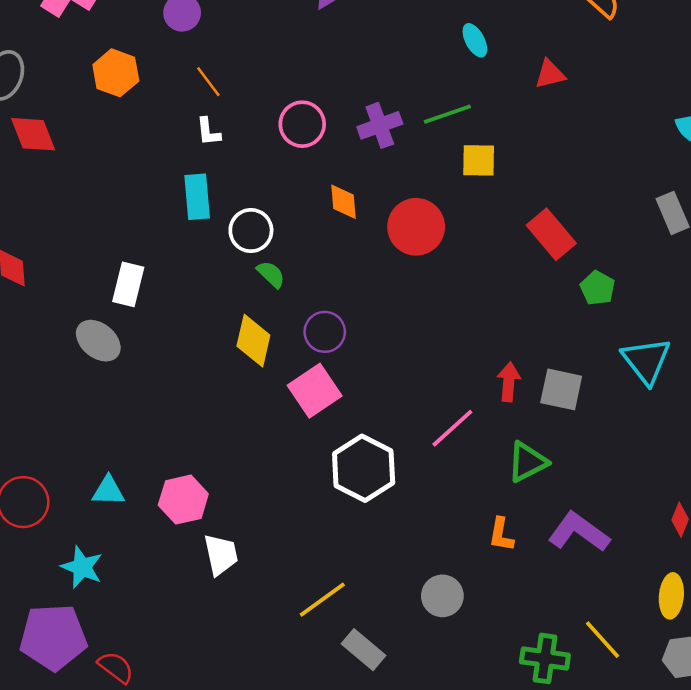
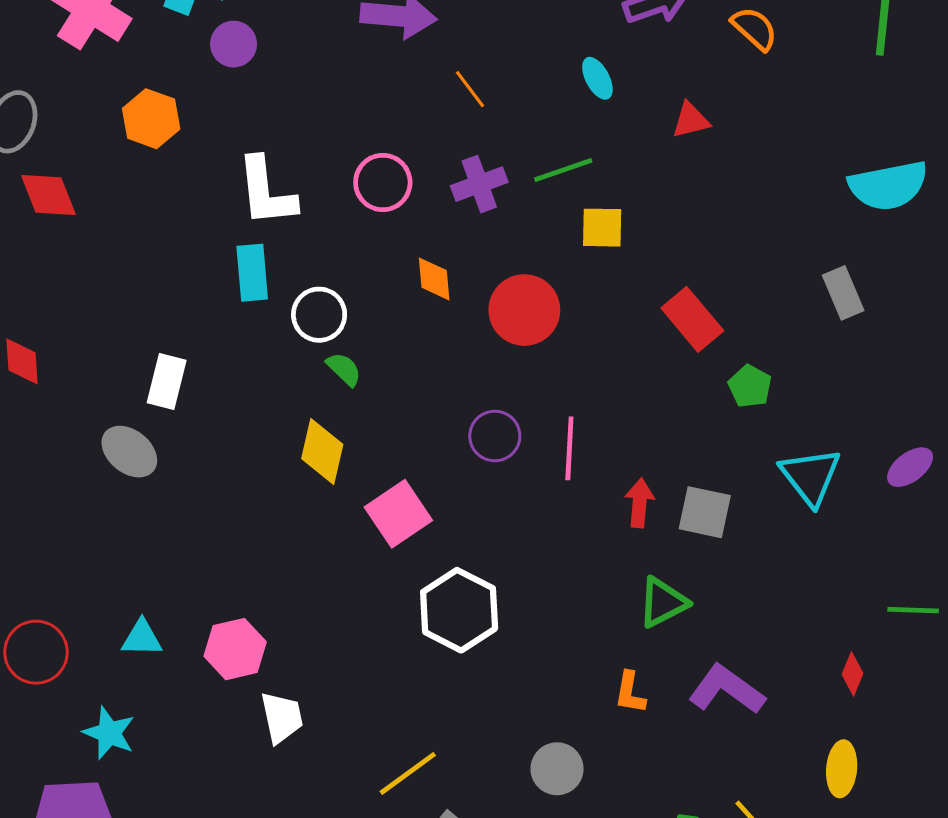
orange line: (208, 82) -> (470, 89), moved
white L-shape: (208, 132) -> (266, 192), size x2.0
purple circle: (325, 332) -> (495, 436), moved
pink line: (452, 428) -> (569, 448), moved, turned -45

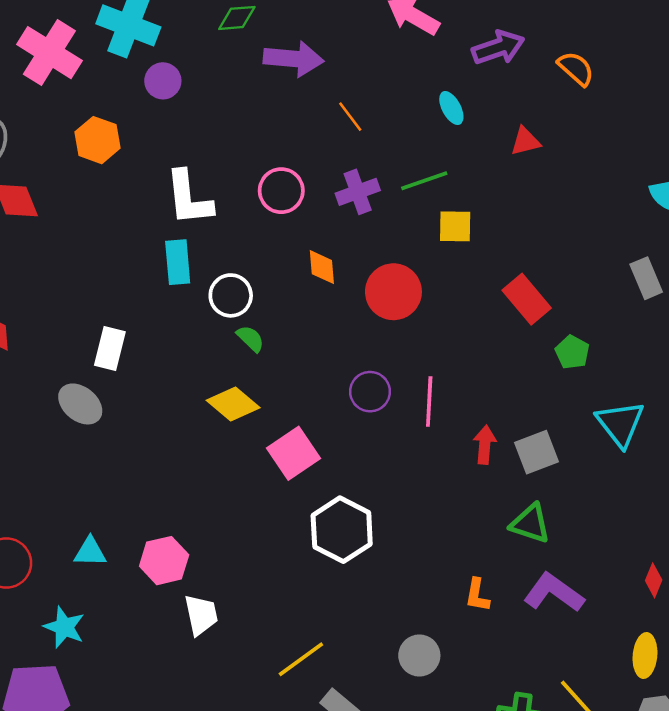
yellow diamond: (322, 452) -> (233, 404), turned -63
gray square: (705, 512) -> (536, 452), turned -33
green triangle: (663, 602) -> (530, 524), moved, turned 45

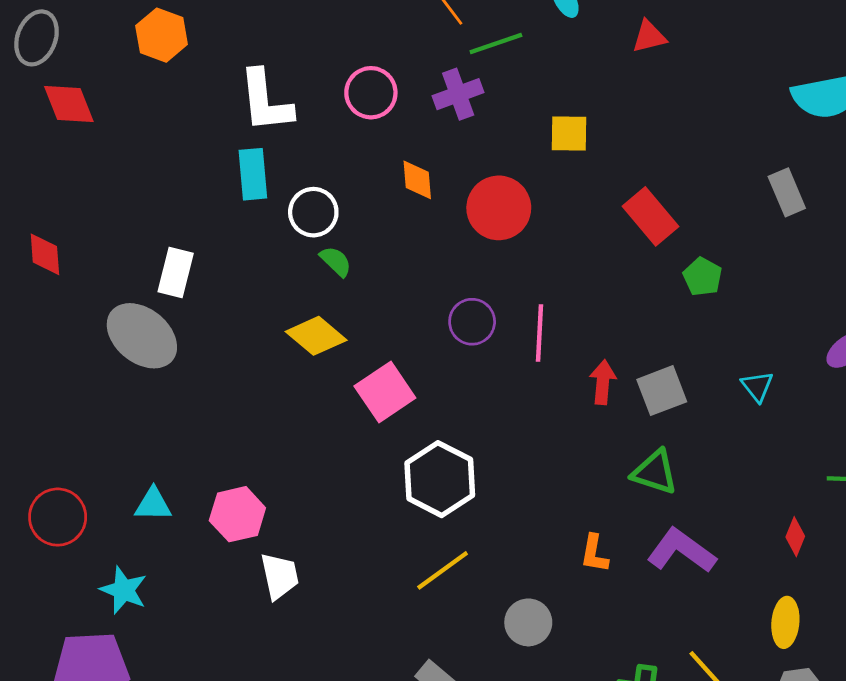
green line: (424, 181) -> (496, 44), moved
gray ellipse: (80, 404) -> (142, 336), size x1.4
cyan triangle: (620, 424) -> (757, 386), moved, size x0.6
yellow line: (301, 659) -> (443, 570), moved

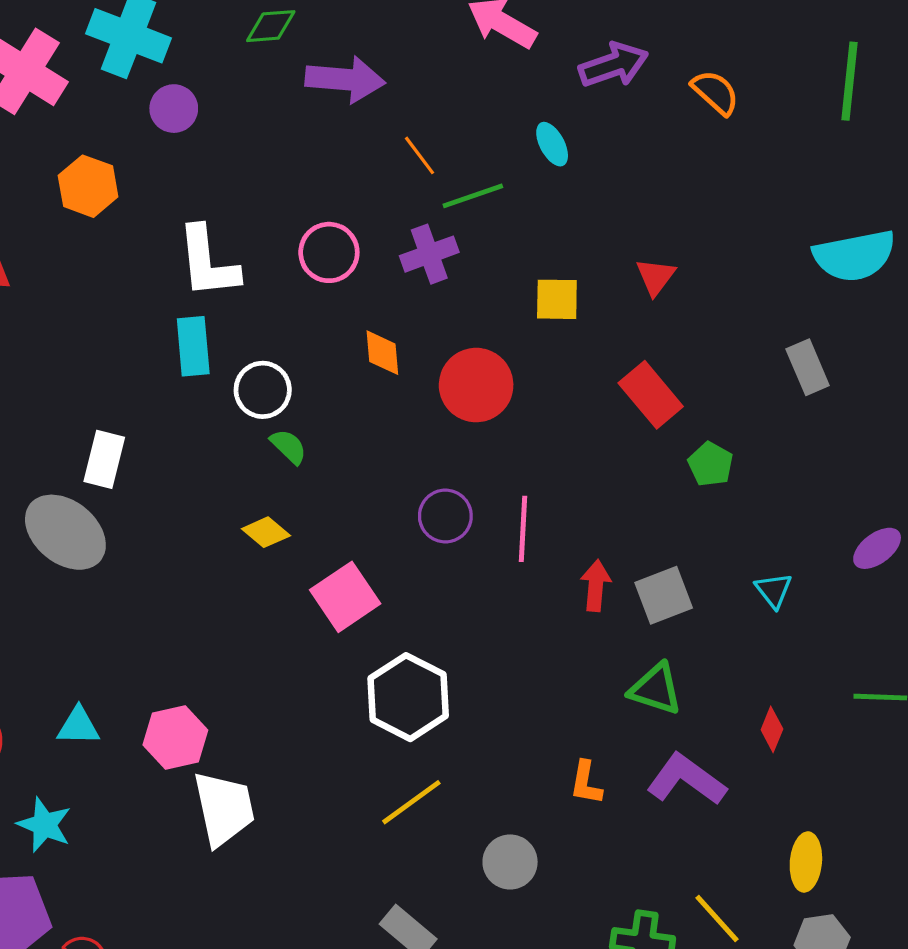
red triangle: (649, 37) -> (656, 277), moved, turned -39
yellow diamond: (316, 336) -> (266, 532), size x0.7
red diamond: (795, 537) -> (772, 729), moved
white trapezoid: (280, 576) -> (224, 809), size x1.4

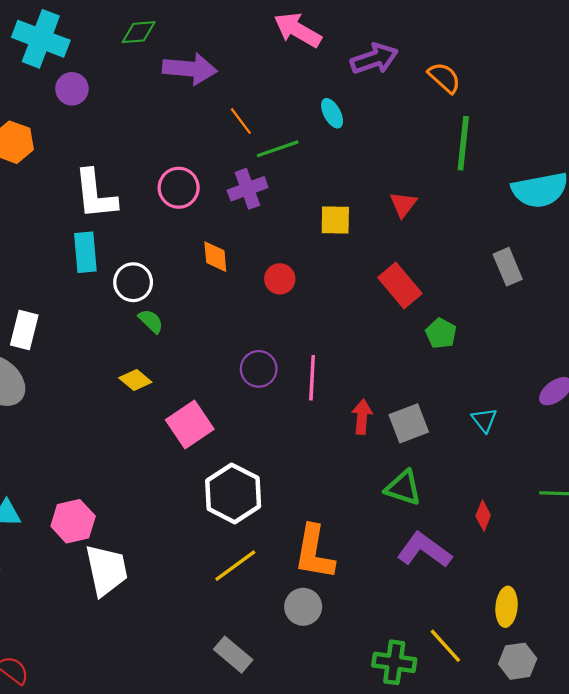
green line: (850, 81) -> (463, 143), moved
red circle: (476, 385) -> (280, 279), size x0.6
orange L-shape: (586, 783) -> (314, 552), moved, size x1.8

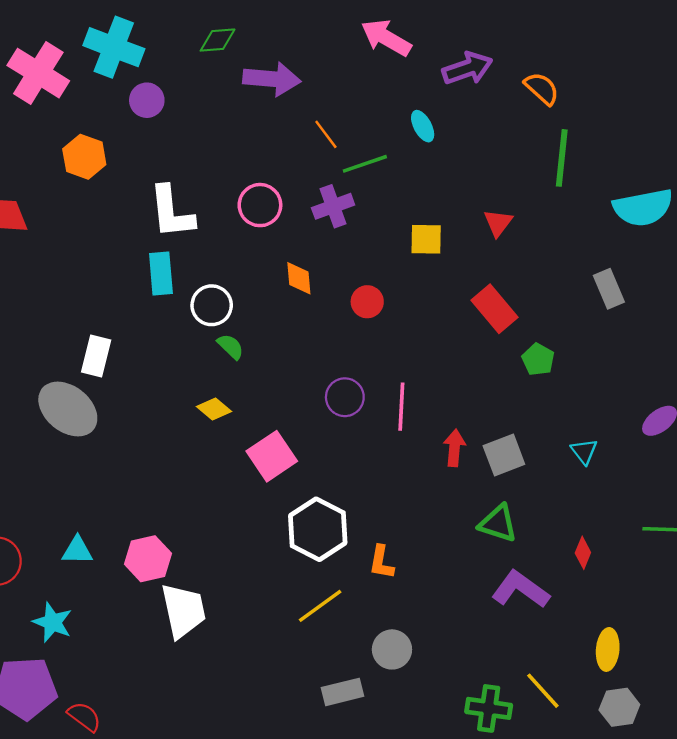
orange L-shape: (314, 552) -> (381, 562), moved, size x0.6
gray rectangle: (233, 655) -> (342, 692), moved, turned -54

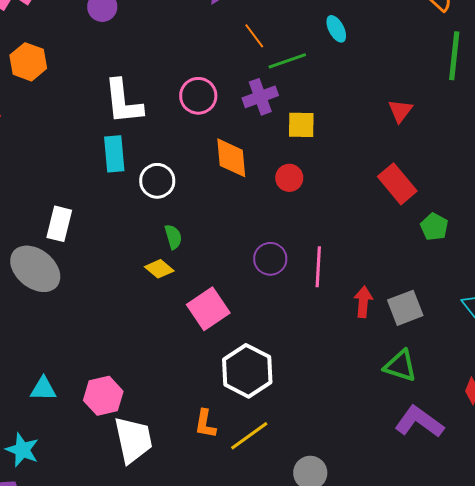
orange hexagon: (84, 157) -> (28, 62), moved
yellow square: (426, 239) -> (301, 125), moved
orange diamond: (299, 278) -> (231, 158), size x1.4
green semicircle: (230, 347) -> (173, 237), moved, turned 30
orange L-shape: (381, 562) -> (205, 424), moved

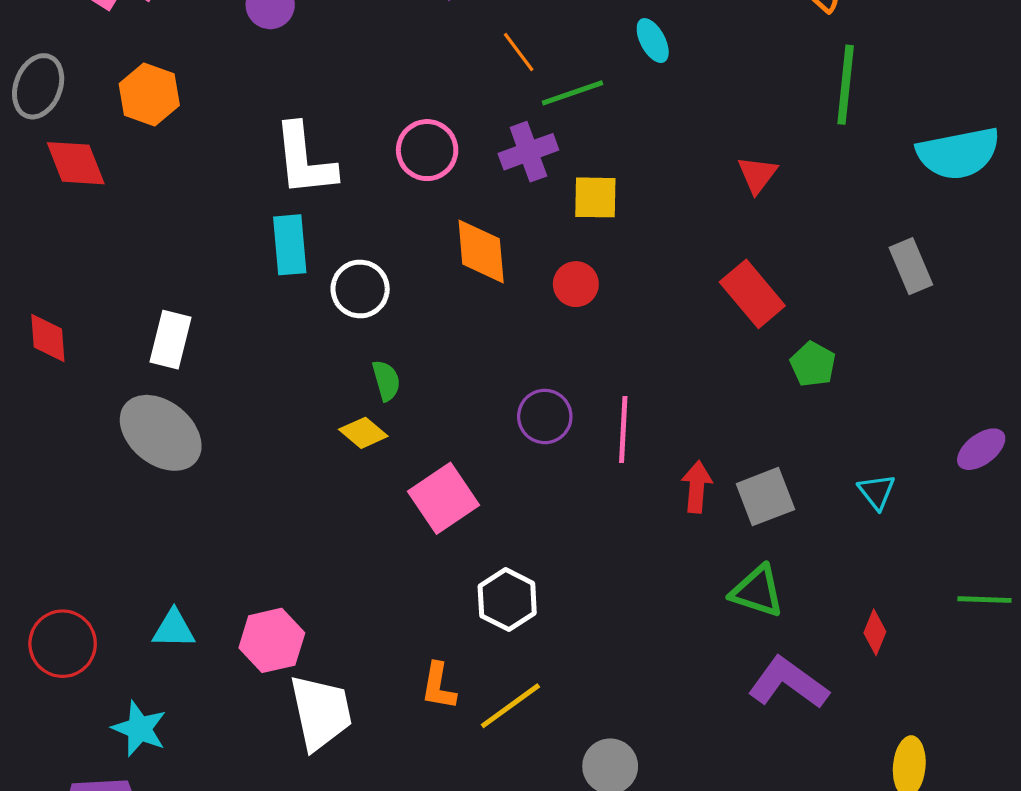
white rectangle: (59, 224) -> (170, 340), moved
white hexagon: (247, 371) -> (507, 600), size x0.7

